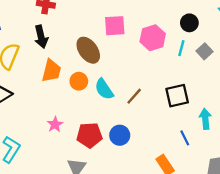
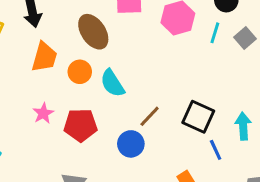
brown line: (134, 96) -> (150, 116), moved
black square: (177, 96) -> (198, 117), moved, turned 35
pink star: (55, 124) -> (43, 113), moved
red pentagon: (89, 135) -> (81, 125), moved

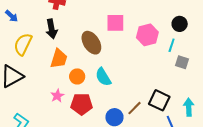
gray square: (245, 38) -> (182, 62), moved, turned -32
orange circle: (80, 72) -> (77, 76), moved
brown line: (150, 116) -> (134, 108), moved

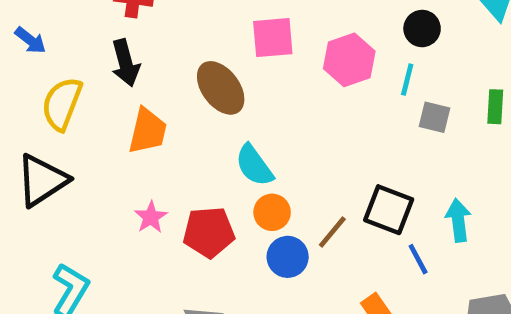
orange circle: (77, 76) -> (272, 212), moved

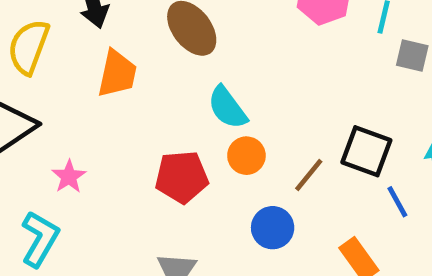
pink star: (151, 217) -> (69, 177), moved
blue circle: (288, 257) -> (273, 228), moved

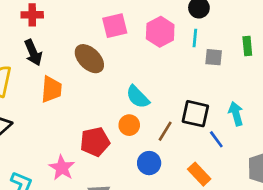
cyan semicircle: (227, 108) -> (138, 97), moved
pink star: (69, 177) -> (62, 168), moved, size x1.4

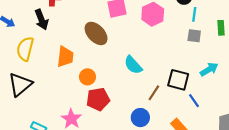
cyan line: (195, 38) -> (194, 14), moved
black arrow: (33, 53) -> (42, 20), moved
cyan arrow: (236, 114) -> (209, 69), moved, turned 72
orange circle: (129, 125) -> (87, 77), moved

